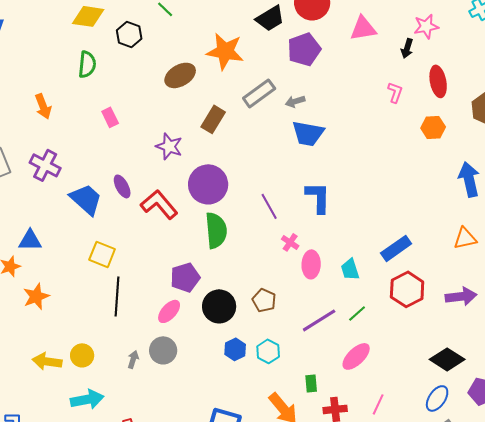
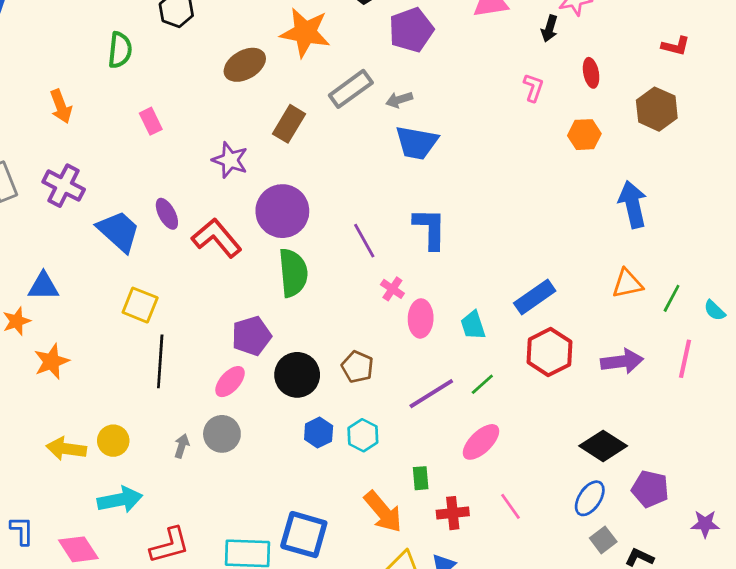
red ellipse: (438, 81) -> (591, 73), size x0.7
pink line: (378, 404) -> (511, 506), turned -60

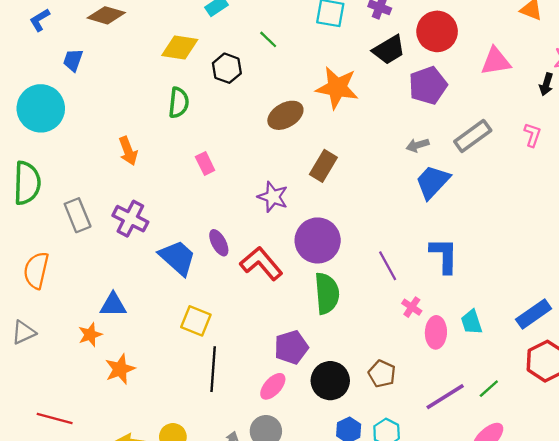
gray rectangle: (351, 89) -> (473, 136), moved
blue trapezoid: (417, 143) -> (432, 182), turned 123
cyan trapezoid: (473, 325) -> (472, 322), moved

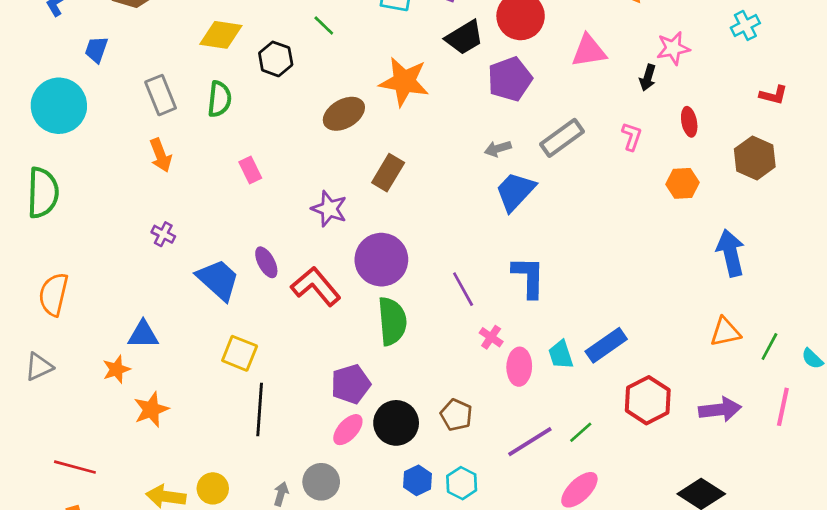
gray rectangle: (78, 215) -> (161, 95), moved
purple cross: (130, 219) -> (163, 234), size x0.6
blue rectangle: (534, 314) -> (606, 345), moved
pink ellipse: (273, 386) -> (348, 430), moved

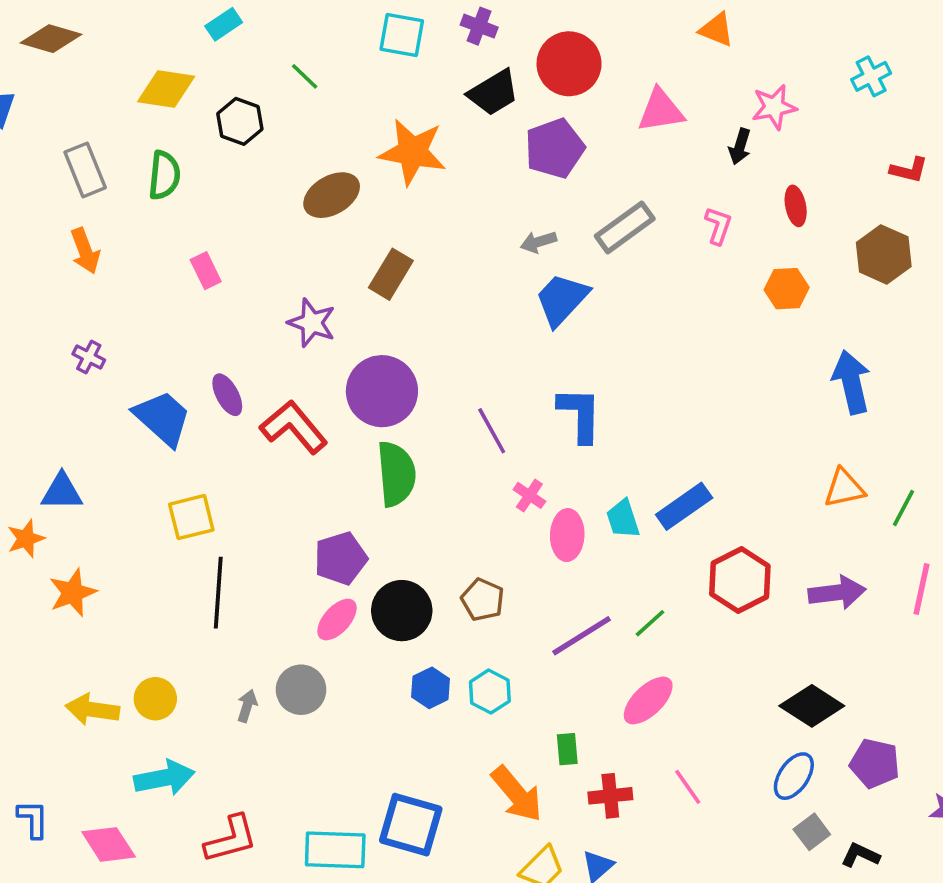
yellow square: (240, 353) -> (191, 517), turned -36

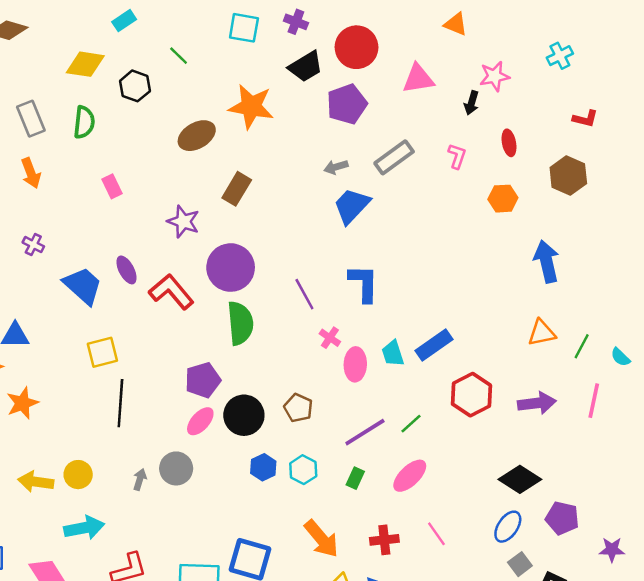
green rectangle: (567, 749) -> (355, 478), moved, turned 30

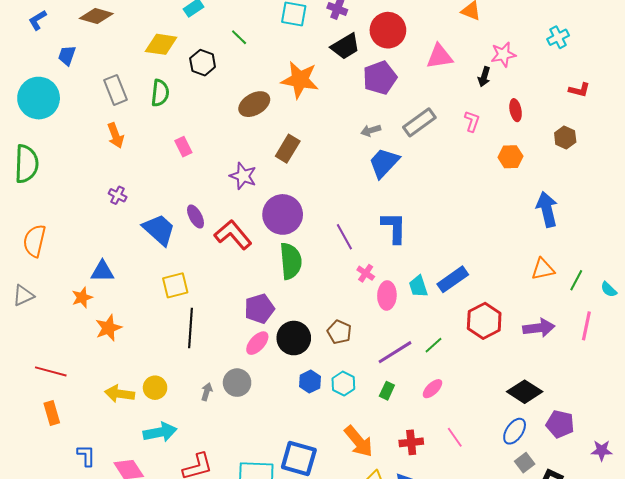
brown hexagon: (568, 176) -> (565, 138), size x0.7
pink ellipse: (410, 476) -> (432, 389), size x0.7

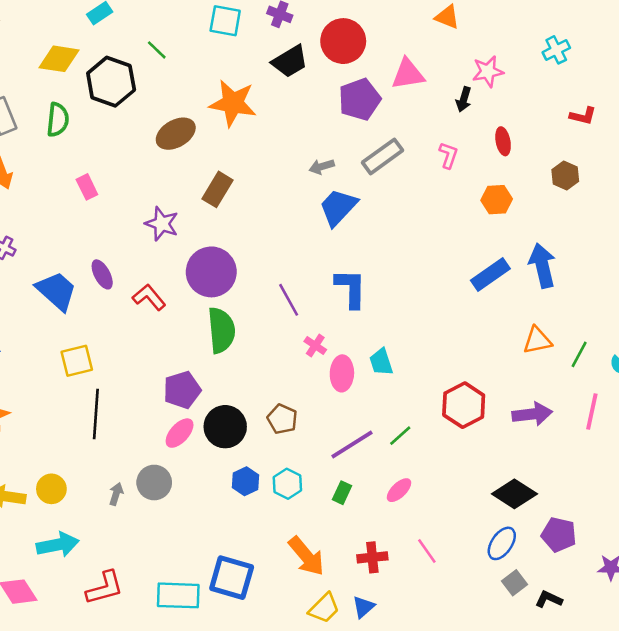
black hexagon: (203, 63) -> (111, 82), size x1.5
purple pentagon: (380, 78) -> (360, 99), moved
red L-shape: (233, 235) -> (149, 297), size x0.7
blue rectangle: (453, 279) -> (490, 274), moved

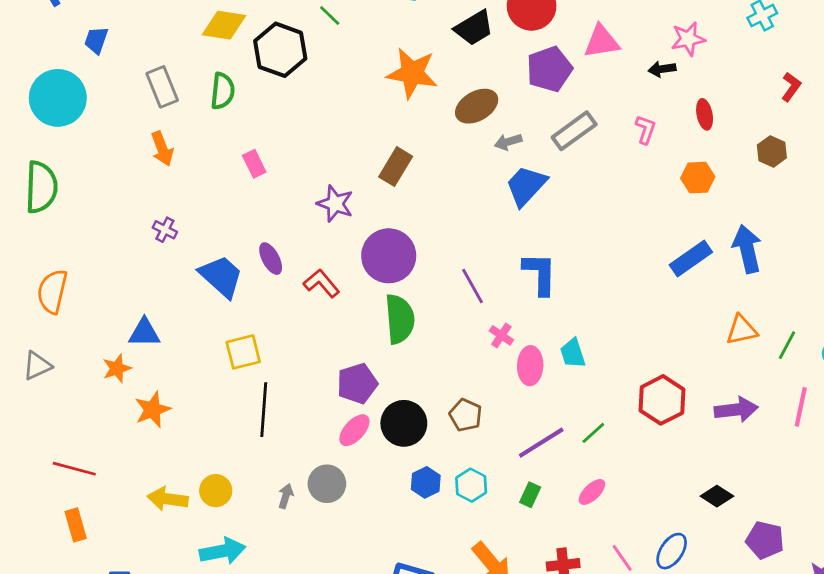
black arrow: (464, 99) -> (662, 69), turned 65
red L-shape: (583, 116) -> (791, 87), turned -68
brown ellipse: (176, 134) -> (477, 106), moved
black diamond: (514, 494) -> (717, 496), size x0.7
blue ellipse: (502, 543) -> (672, 551), moved

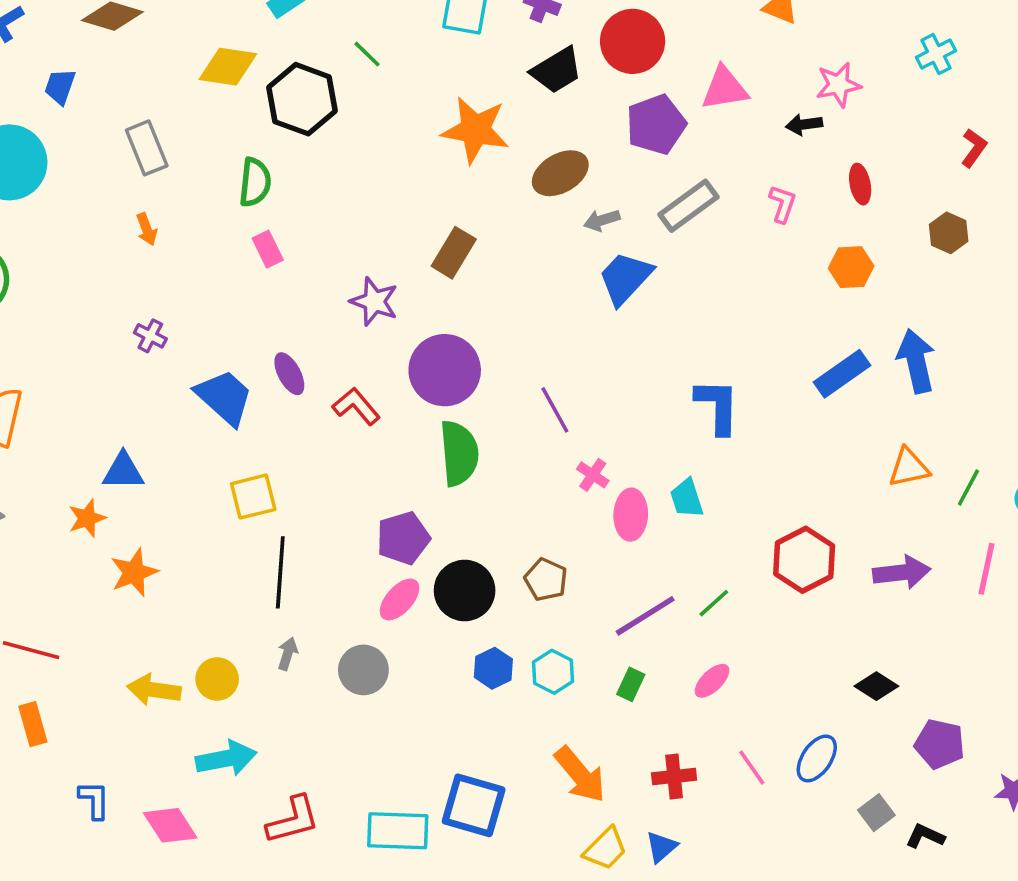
green semicircle: (223, 91) -> (255, 182), moved
orange arrow: (162, 149) -> (147, 229), size x0.7
blue L-shape: (540, 274) -> (717, 406), moved
gray arrow: (286, 496) -> (288, 654), moved

